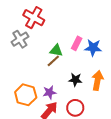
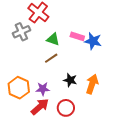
pink rectangle: (77, 43) -> (77, 36), moved, turned 72
blue star: (93, 48) -> (93, 41), moved
green triangle: (56, 50) -> (53, 39), moved

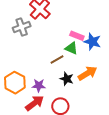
green triangle: (53, 39) -> (71, 48), moved
brown line: (51, 58) -> (57, 59), moved
orange arrow: (92, 84) -> (88, 73), moved, turned 36

